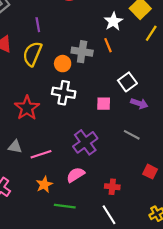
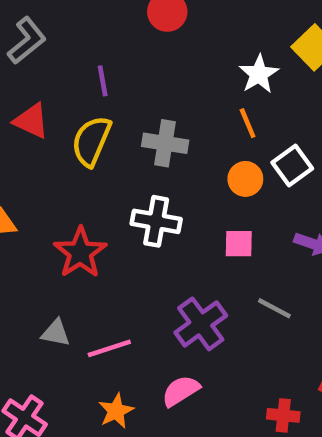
gray cross: (82, 52) -> (165, 143), moved
orange circle: (63, 64) -> (245, 179), moved
white square: (127, 82) -> (292, 166), moved
gray line: (132, 135) -> (274, 308), moved
red cross: (112, 187) -> (283, 415), moved

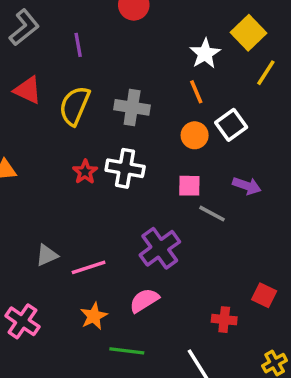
purple line: (103, 81) -> (78, 45), moved
red star: (80, 253) -> (85, 172), moved, size x0.6
gray line: (274, 308) -> (212, 214), moved
gray triangle: (56, 333) -> (47, 255), turned -35

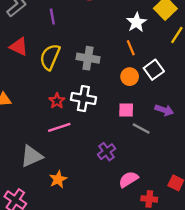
purple cross: (160, 248) -> (107, 152), size x0.7
gray triangle: (47, 255) -> (31, 156), size x1.5
pink line: (89, 267) -> (59, 127), moved
pink semicircle: (144, 300) -> (128, 179), moved
orange star: (94, 316) -> (58, 179), moved

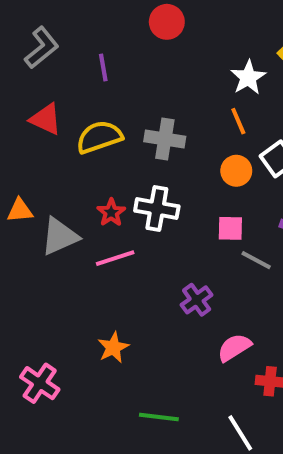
yellow semicircle: (50, 57) -> (99, 137), turned 48
gray triangle: (31, 156) -> (60, 236), moved

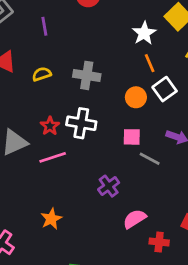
orange line: (238, 121) -> (150, 63), moved
yellow semicircle: (99, 137) -> (42, 74), size x0.6

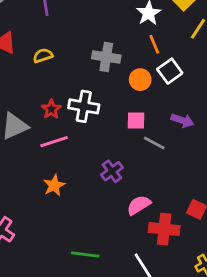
gray cross: (87, 75) -> (106, 57), moved
orange star: (51, 219) -> (54, 185), moved
red cross: (159, 242) -> (164, 229), size x1.5

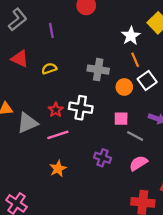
purple cross: (112, 171) -> (103, 158), turned -35
pink semicircle: (139, 205) -> (138, 163), moved

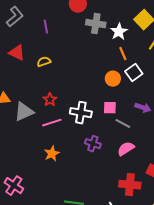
gray cross: (98, 70) -> (96, 24), moved
white cross: (81, 108) -> (81, 113), moved

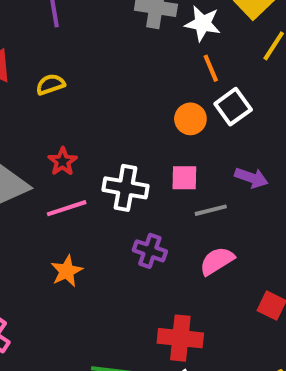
white star: (119, 32) -> (203, 23), turned -30
gray line: (123, 124) -> (211, 210), turned -42
red cross: (130, 185) -> (180, 338), moved

